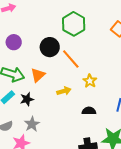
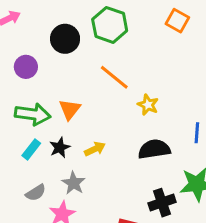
black circle: (50, 47) -> (65, 39), moved
yellow arrow: (64, 91) -> (95, 149), moved
black semicircle: (89, 111) -> (154, 149), size x1.5

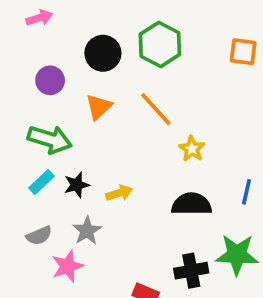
orange square: (177, 21) -> (243, 52), turned -30
orange triangle: (70, 109) -> (99, 107), moved

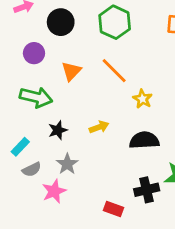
black circle: (103, 53) -> (61, 22), moved
cyan rectangle: (41, 182) -> (20, 147), moved
yellow arrow: (119, 193) -> (99, 127), moved

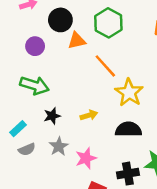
orange triangle: (71, 71) -> (77, 41), moved, turned 30
yellow star: (143, 99) -> (129, 93), size x1.6
pink star: (54, 191) -> (86, 158), moved

